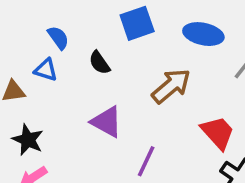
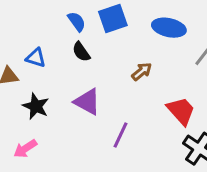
blue semicircle: (58, 38) -> (77, 22), moved
brown arrow: (171, 86) -> (142, 71), size x0.6
black star: (28, 140) -> (36, 106), moved

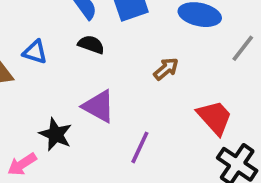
black semicircle: (81, 52) -> (91, 45), turned 145
black star: (36, 106) -> (56, 134), moved

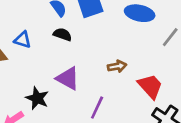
brown arrow: (166, 69) -> (117, 66), moved, turned 30

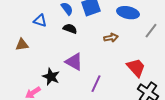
blue triangle: (23, 40) -> (40, 21), moved
brown arrow: (117, 66) -> (111, 38), moved

